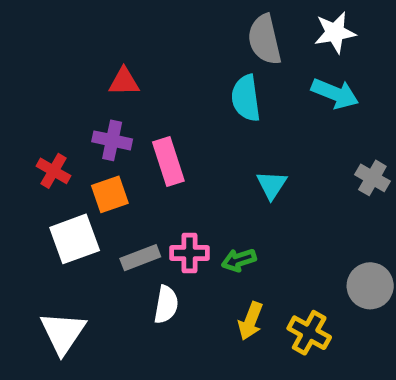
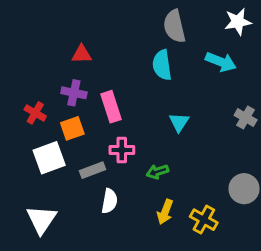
white star: (335, 32) -> (238, 22), moved
pink cross: (190, 253) -> (122, 150), moved

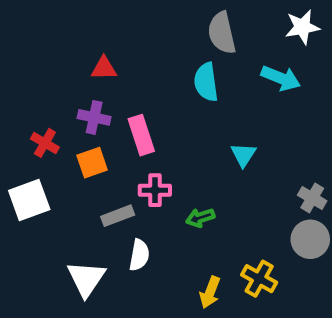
gray cross: (246, 118) -> (312, 198), moved
cyan triangle: (179, 122) -> (243, 155), moved
white square: (49, 158) -> (29, 200), moved
yellow arrow: (165, 212) -> (210, 292), moved
white triangle: (41, 220) -> (86, 279), moved

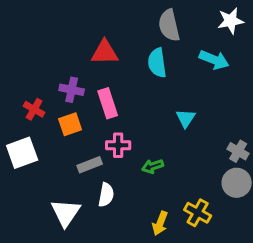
red triangle: (104, 68) -> (105, 52), moved, size x1.4

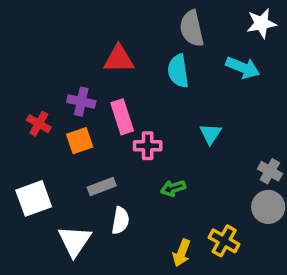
pink cross: (118, 145) -> (148, 146), moved
white square: (22, 153) -> (34, 198), moved

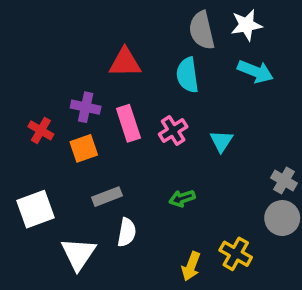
white star: (261, 23) -> (246, 25), moved
pink cross: (148, 146) -> (173, 130), moved, turned -32

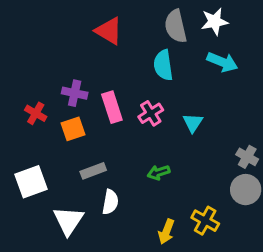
red triangle: (125, 63) -> (109, 31), moved, turned 32

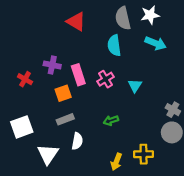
orange square: (73, 129) -> (63, 93), moved
yellow cross: (205, 221) -> (144, 154), turned -30

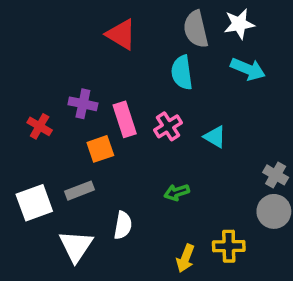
cyan triangle: (135, 86) -> (215, 137), turned -32
gray rectangle: (65, 119) -> (79, 191), moved

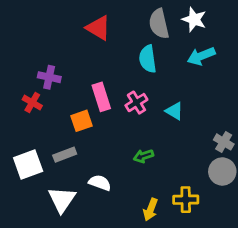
white star: (239, 24) -> (194, 19), turned 30
cyan arrow: (248, 69) -> (201, 56), turned 136
purple cross: (83, 104) -> (49, 77), moved
white semicircle: (123, 225) -> (100, 183), turned -80

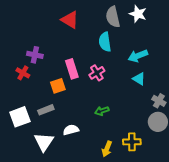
cyan arrow: (201, 56) -> (138, 56), moved
cyan triangle: (174, 111) -> (139, 79), moved
white semicircle: (100, 183) -> (71, 130), turned -35

